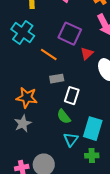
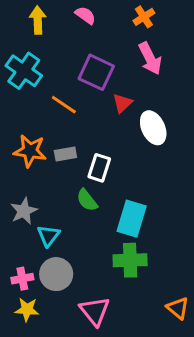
gray rectangle: (57, 79) -> (65, 154), moved
orange star: (27, 98) -> (30, 151), moved
cyan triangle: (71, 140) -> (48, 236), moved
green cross: (92, 156) -> (130, 260), size x1.5

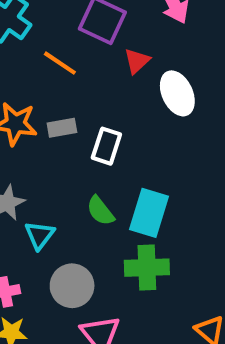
green semicircle: (87, 200) -> (100, 211), moved
gray circle: (56, 274) -> (72, 286), moved

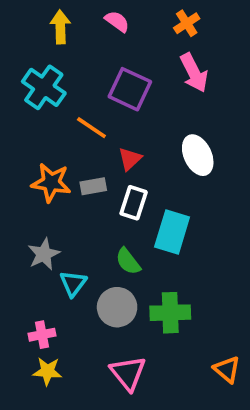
red triangle: (137, 61) -> (130, 159), moved
cyan rectangle: (149, 213) -> (172, 232), moved
gray circle: (72, 286) -> (117, 307), moved

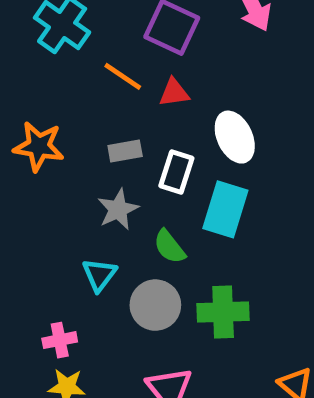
white ellipse: (198, 155) -> (235, 137), moved
red triangle: (130, 159) -> (174, 93), moved, turned 35
orange star: (51, 183) -> (39, 146), moved
gray star: (44, 254) -> (118, 209), moved

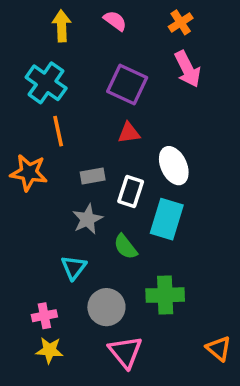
orange line: (123, 76) -> (58, 131), moved, turned 44
gray circle: (155, 305) -> (106, 307), moved

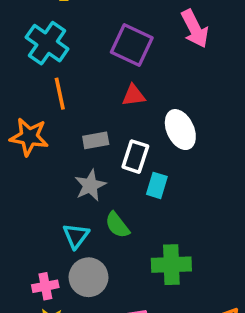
cyan rectangle: (167, 219) -> (157, 185), moved, size x0.6
green semicircle: (125, 247) -> (117, 225), moved
gray circle: (106, 307) -> (89, 277), moved

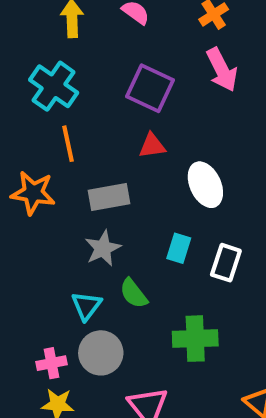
gray rectangle: (96, 140) -> (109, 197), size x1.4
white rectangle: (135, 157) -> (226, 263), moved

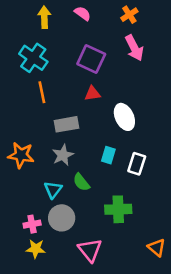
orange star: (33, 193) -> (21, 155), moved

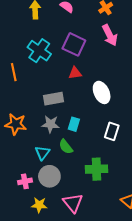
cyan cross: (33, 58) -> (39, 51), moved
orange line: (42, 92) -> (14, 72), moved
gray star: (63, 155) -> (50, 124), turned 30
cyan rectangle: (108, 155) -> (74, 124), moved
yellow star: (36, 249) -> (39, 205), moved

